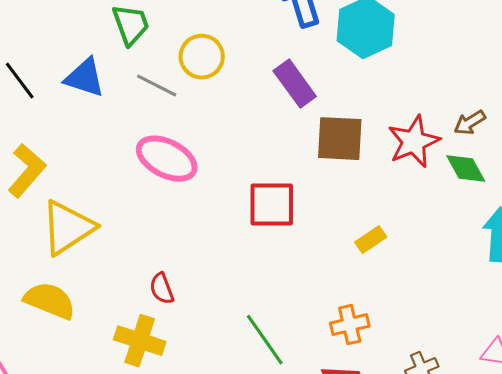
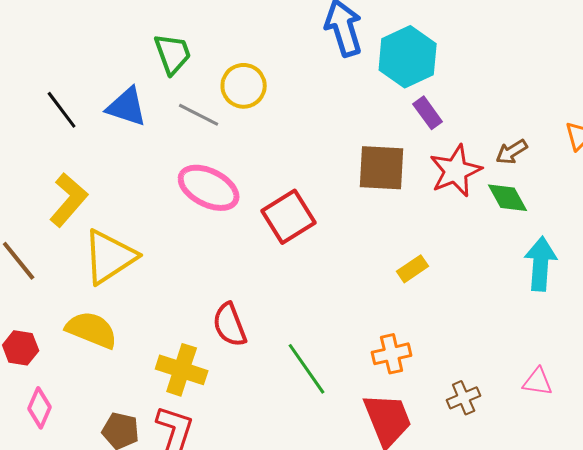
purple rectangle: (295, 84) -> (428, 113), moved, size x0.7
red square: (272, 205) -> (289, 217), moved, turned -32
red semicircle: (162, 289) -> (230, 325), moved, size x1.4

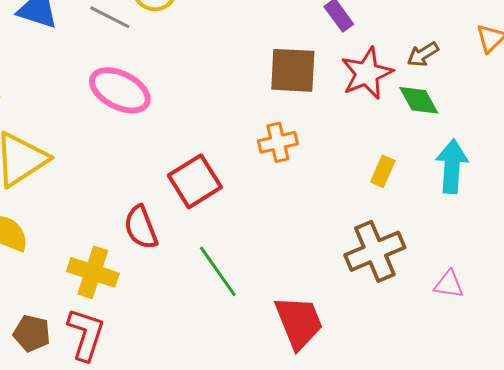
red square: (289, 217) -> (195, 181), moved
yellow rectangle: (413, 269) -> (383, 171), moved, turned -32
orange cross: (392, 354) -> (278, 142), moved
brown cross: (464, 398) -> (375, 251), moved, size x1.8

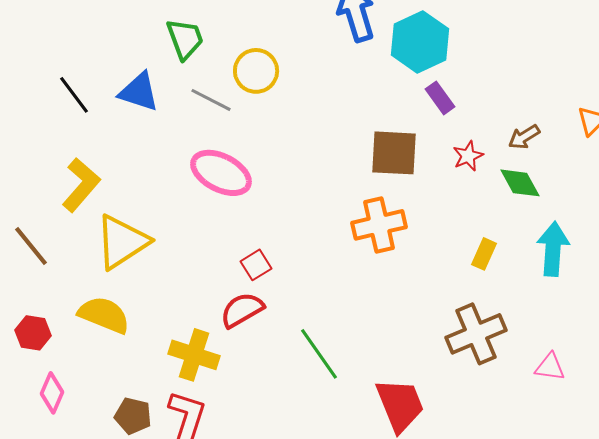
red star: (367, 73) -> (468, 156), size x0.6
orange cross: (278, 142) -> (379, 225), size x1.4
red square: (195, 181) -> (256, 265), moved, size x0.6
red semicircle: (141, 227) -> (242, 310), turned 81

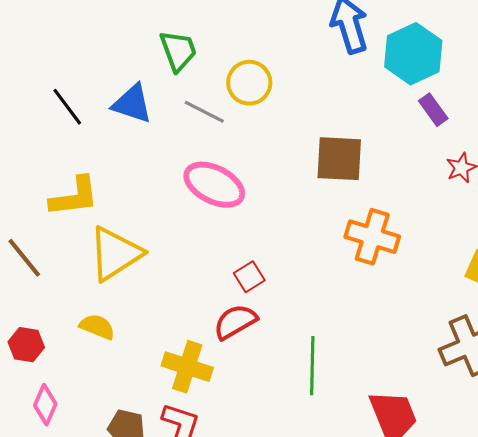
brown square: (394, 153) -> (339, 159), moved
yellow L-shape: (81, 185) -> (74, 197), turned 42
orange cross: (379, 225) -> (372, 237), turned 30
yellow semicircle: (104, 315) -> (97, 327), size x0.7
green line: (319, 354) -> (312, 366), turned 36

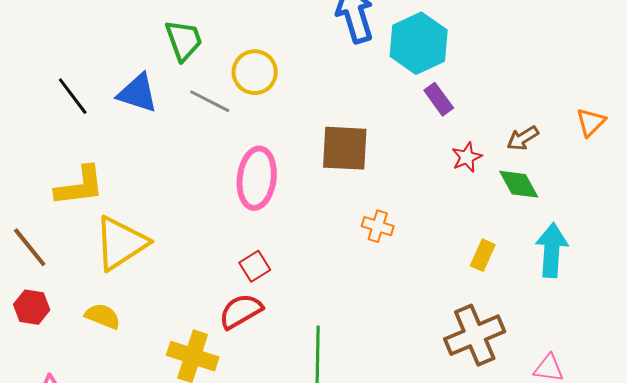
pink ellipse: (214, 185) -> (257, 178), moved, turned 70
orange cross: (372, 237) -> (378, 226), size x0.6
red hexagon: (26, 345) -> (32, 307), moved

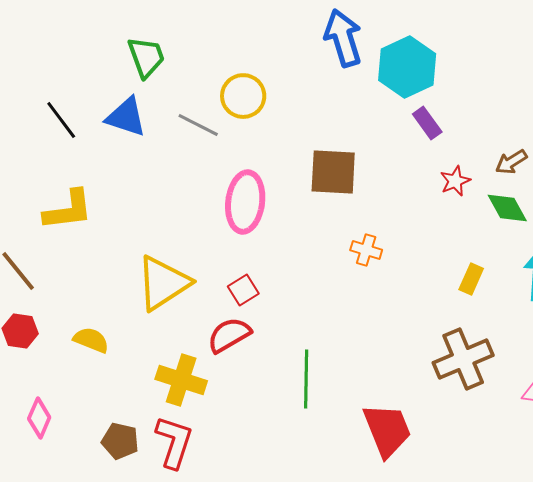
green trapezoid: (184, 40) -> (146, 57), moved
yellow triangle: (121, 243) -> (163, 283), moved

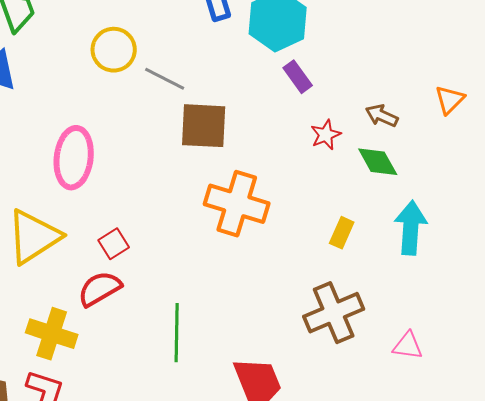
gray line: (198, 125) -> (165, 79), moved
brown arrow: (511, 162) -> (382, 116), turned 56
pink ellipse: (245, 202) -> (74, 158), moved
orange cross: (366, 250) -> (237, 204), size x2.0

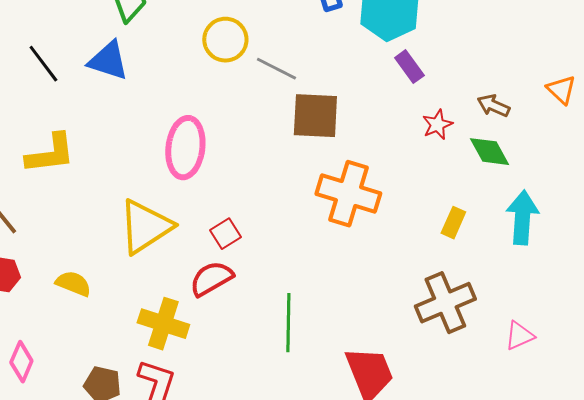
orange triangle: (450, 100) -> (561, 90), turned -32
pink triangle: (408, 346) -> (519, 336), turned -32

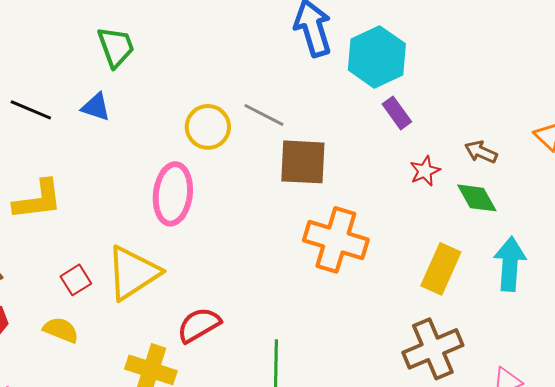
yellow circle: (225, 40) -> (208, 127), moved
blue triangle: (108, 61) -> (96, 107), size x0.7
black line: (43, 64) -> (31, 110), turned -30
yellow rectangle: (453, 223) -> (441, 269), size x1.6
red square: (225, 234) -> (76, 280), moved

